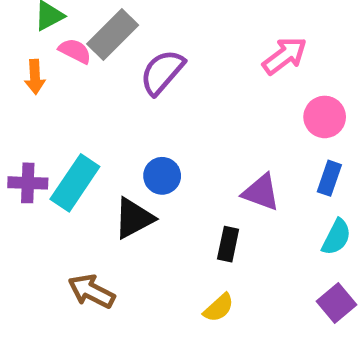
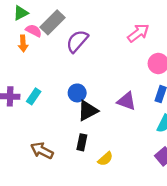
orange arrow: (35, 77) -> (23, 44), moved
cyan rectangle: (75, 183) -> (34, 96), size x0.6
black triangle: (134, 218) -> (88, 111), moved
black rectangle: (228, 244) -> (82, 142), moved

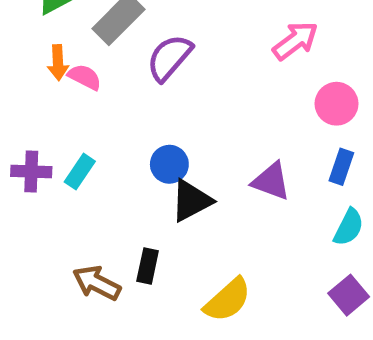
pink semicircle: (34, 31) -> (85, 77), moved
black rectangle: (82, 142) -> (148, 266), moved
yellow semicircle: (105, 159) -> (228, 300), size x1.5

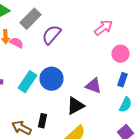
blue circle: (169, 164) -> (52, 79), size x1.5
cyan rectangle: (80, 172) -> (28, 82), moved, size x1.5
black triangle: (191, 201) -> (76, 106), moved

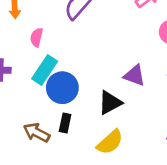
pink semicircle: (16, 43) -> (37, 37), moved, turned -104
blue circle: (52, 79) -> (62, 88), moved

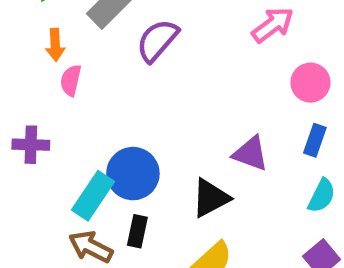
pink semicircle: (37, 37) -> (71, 80), moved
cyan rectangle: (45, 70) -> (93, 196), moved

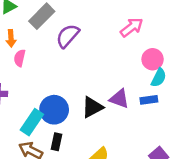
blue rectangle: (315, 140) -> (149, 100), moved, turned 63
cyan semicircle: (322, 196) -> (159, 78), moved
black triangle: (211, 198) -> (92, 107), moved

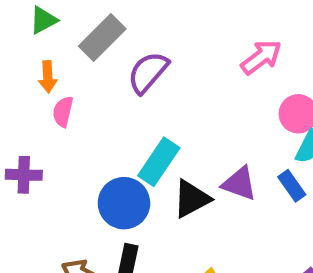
blue rectangle: (149, 100) -> (292, 186), turned 63
cyan rectangle: (32, 122) -> (159, 162), moved

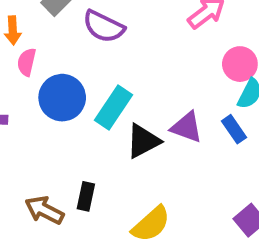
purple semicircle: (148, 72) -> (104, 26), turned -105
blue circle: (124, 203) -> (62, 98), moved

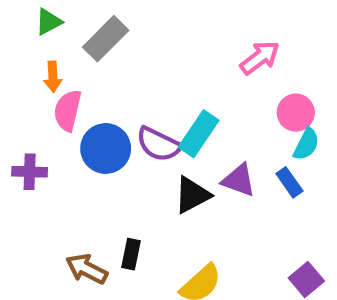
purple semicircle: (104, 26) -> (158, 144), moved
pink semicircle: (27, 62) -> (68, 110), size x1.4
cyan rectangle: (114, 107) -> (199, 134), moved

